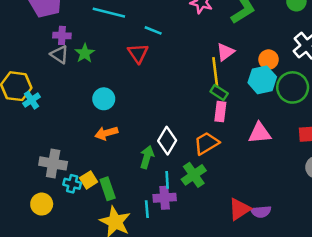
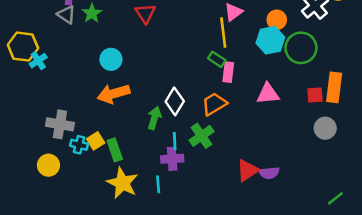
green rectangle: (219, 93) -> (217, 59), moved
orange arrow: (106, 133) -> (113, 94), size x1.4
cyan line: (147, 209) -> (158, 184), moved

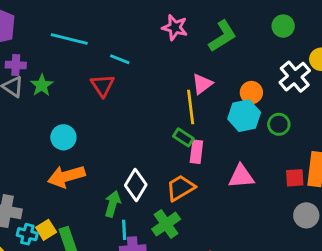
green circle: (301, 48) -> (279, 124), size x0.6
cyan line: (175, 141) -> (124, 230), moved

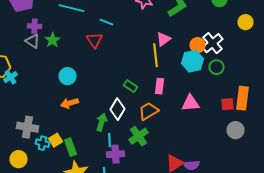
white cross: (295, 77) -> (212, 43), moved
green rectangle: (183, 137) -> (130, 86), moved
orange arrow: (66, 176) -> (70, 103), size x0.7

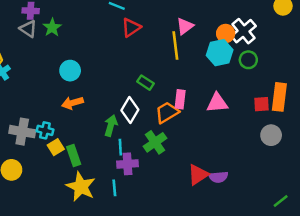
red triangle: (94, 40) -> (131, 28), moved, turned 30
pink rectangle: (160, 86) -> (180, 99), moved
cyan cross: (42, 143) -> (45, 130), moved

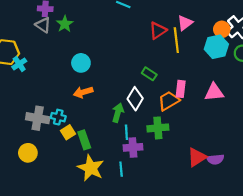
red triangle: (131, 28) -> (158, 30), moved
green cross: (155, 142) -> (158, 128), turned 30

